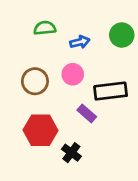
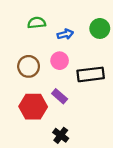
purple rectangle: (87, 113) -> (60, 96), moved
black cross: (71, 153) -> (61, 135), moved

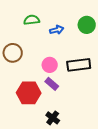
pink circle: (60, 61) -> (50, 65), moved
brown circle: (29, 66) -> (13, 53), moved

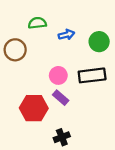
green circle: (87, 25) -> (99, 42), moved
brown circle: (13, 53) -> (15, 50), moved
black cross: (53, 118) -> (62, 137), turned 32

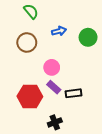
green semicircle: (37, 23) -> (31, 11), moved, turned 56
brown circle: (15, 50) -> (27, 42), moved
black rectangle: (92, 75) -> (73, 93), moved, size x0.7

